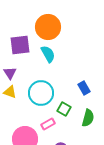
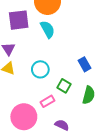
cyan circle: (41, 93) -> (40, 69), size x0.7

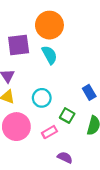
pink circle: (24, 117) -> (16, 127), moved

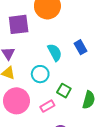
cyan semicircle: (49, 55) -> (55, 52), moved
blue rectangle: (89, 92) -> (80, 47), moved

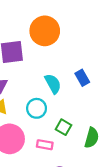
pink rectangle: (47, 106) -> (45, 145), turned 40

